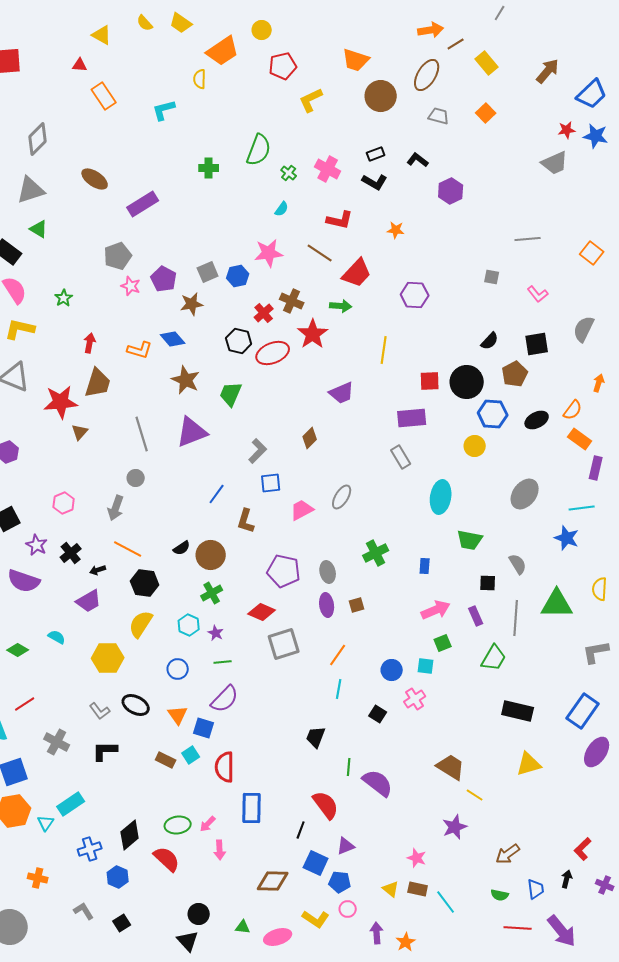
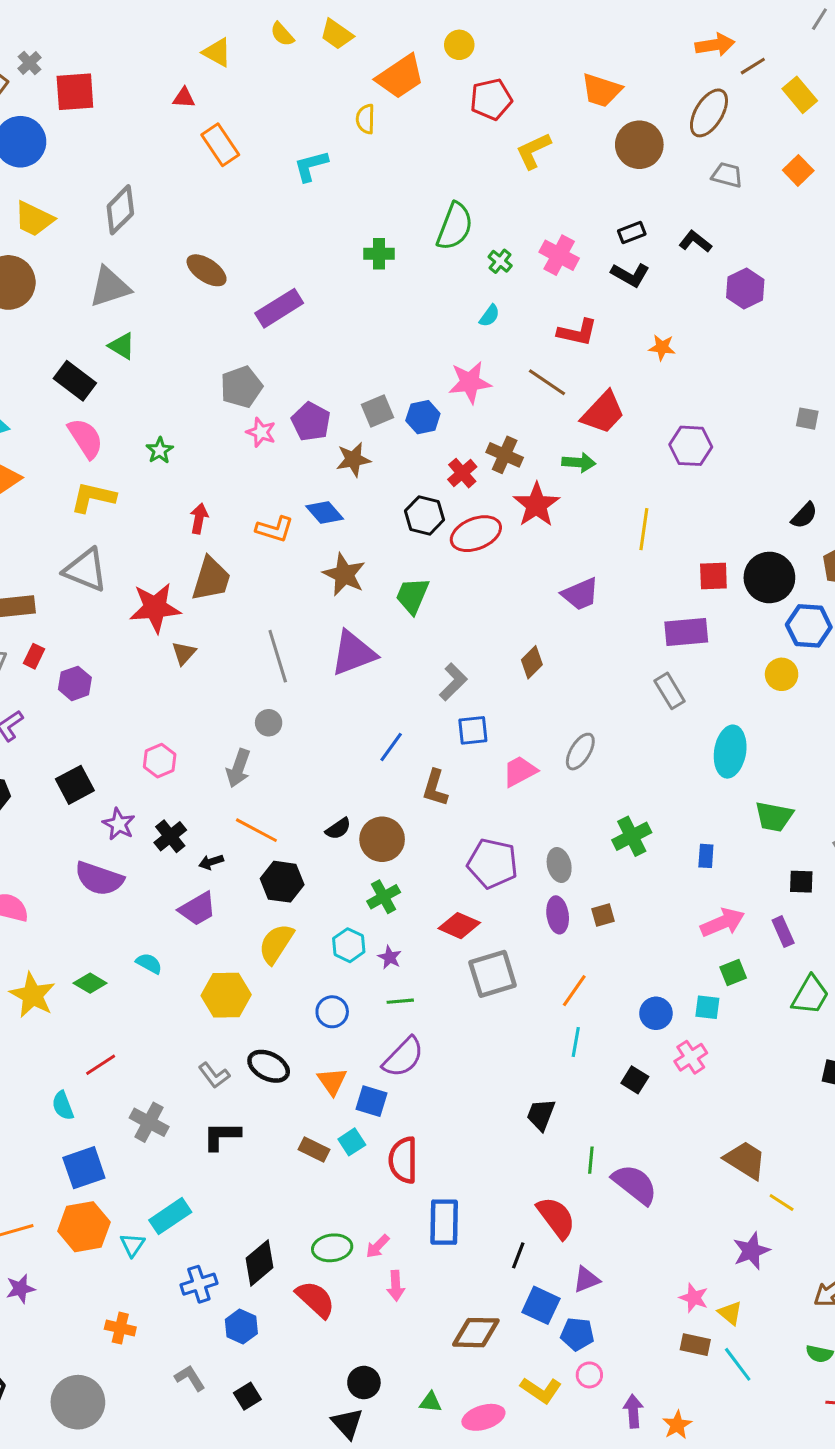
yellow triangle: (391, 889) -> (730, 1313), moved

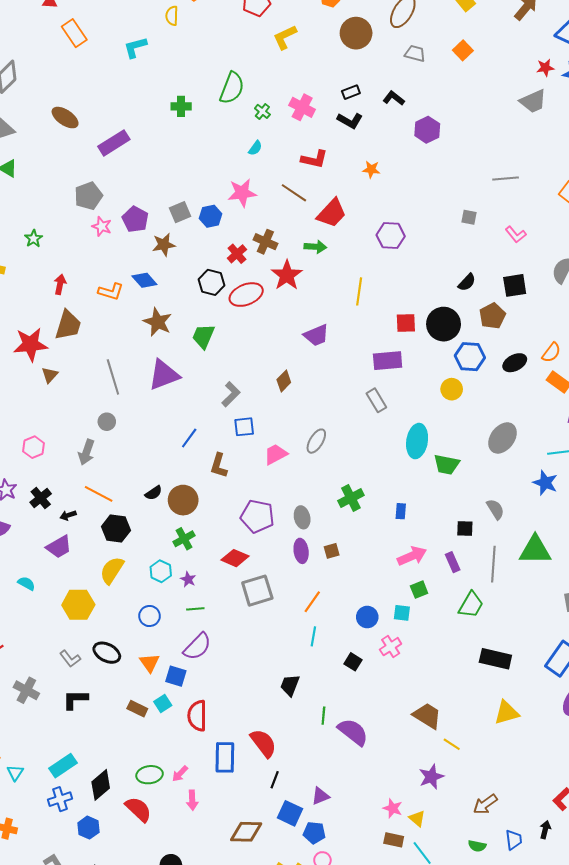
green trapezoid: (774, 817) -> (447, 464), moved
cyan rectangle: (170, 1216) -> (63, 766), moved
red semicircle: (556, 1218) -> (263, 743), moved

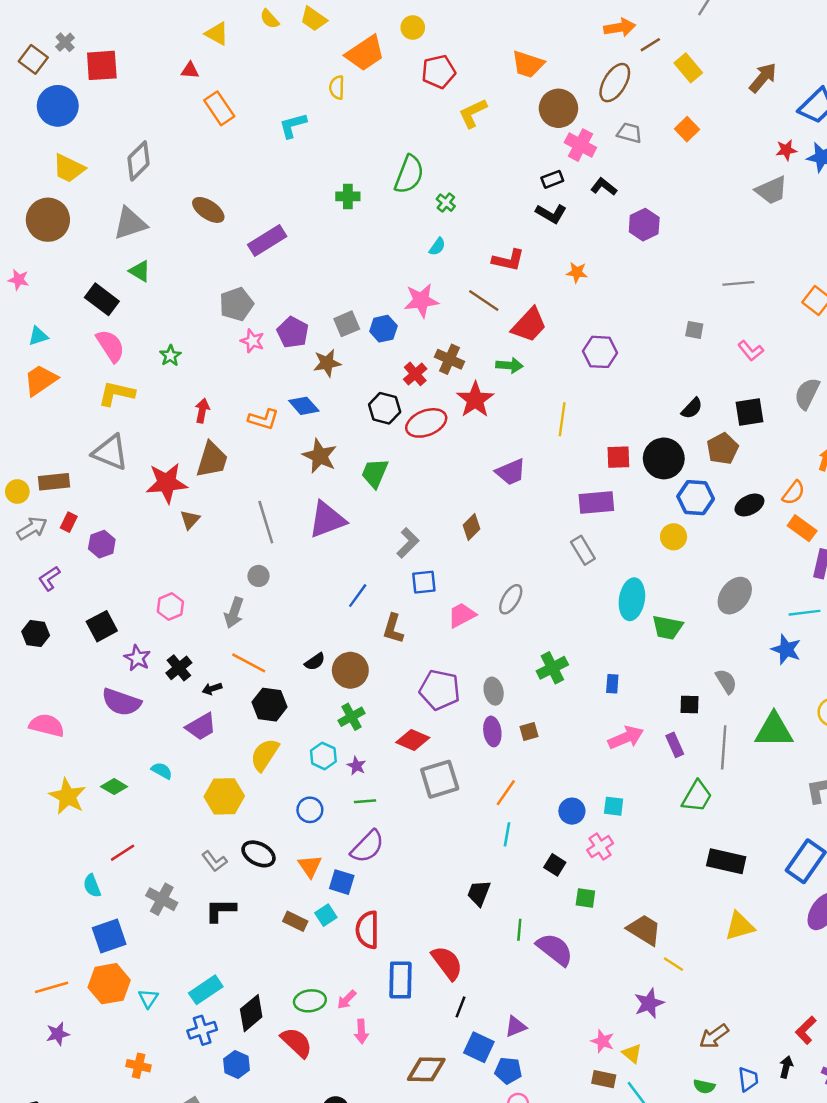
pink cross: (302, 107) -> (580, 145), moved
green square: (419, 590) -> (585, 898), moved, turned 30

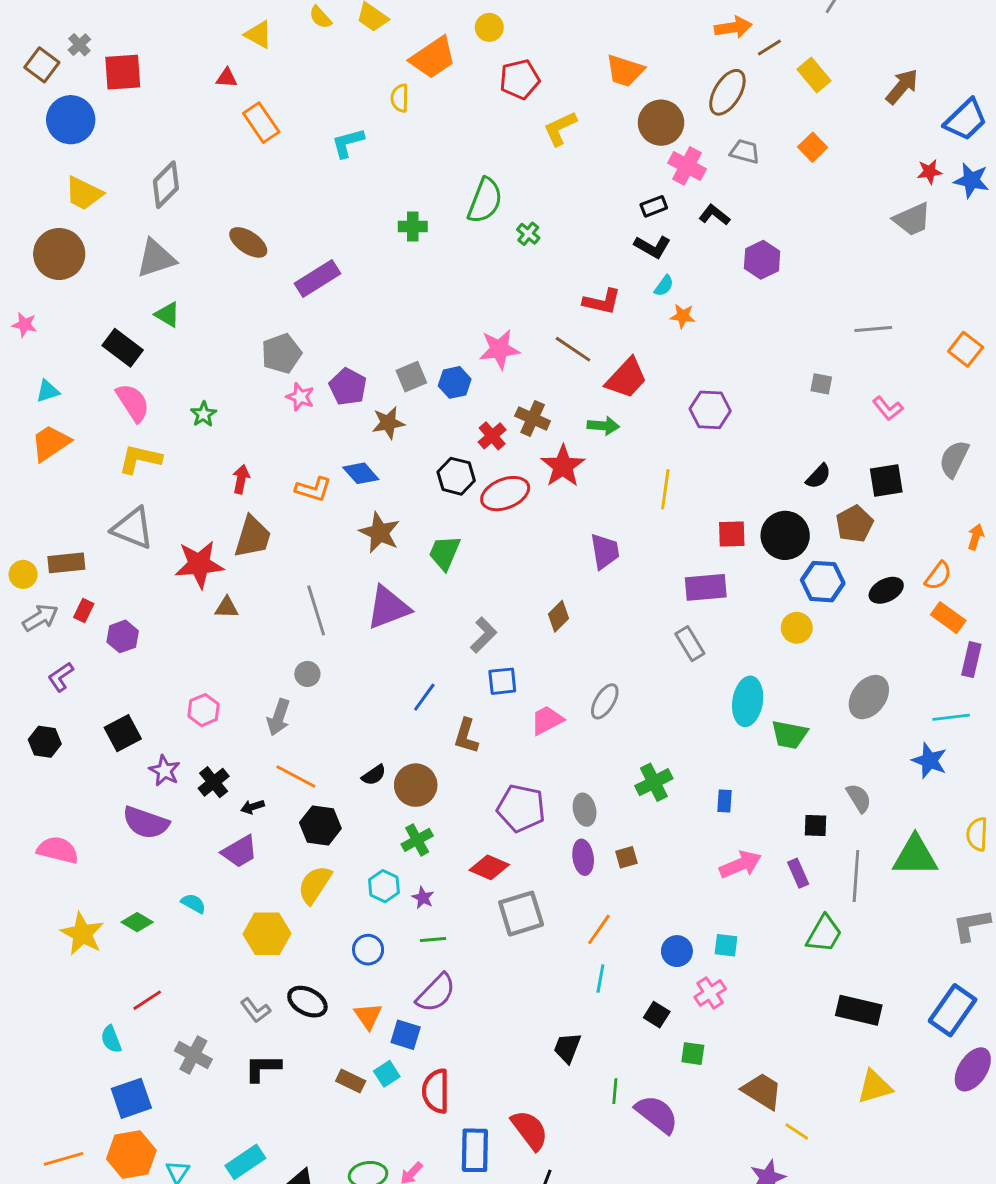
cyan semicircle: (437, 247) -> (664, 286), moved
purple trapezoid: (511, 472) -> (605, 551), turned -76
brown triangle: (190, 520) -> (227, 608), turned 50

